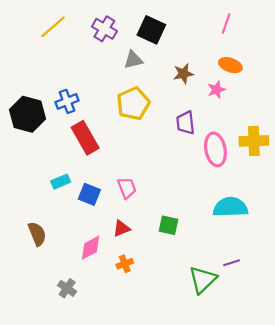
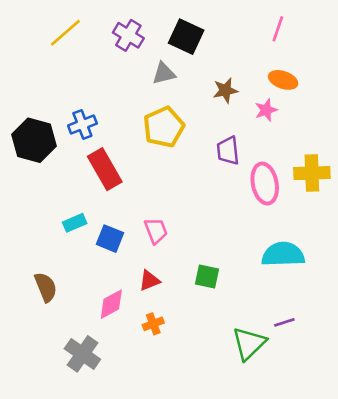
gray cross: (67, 288) -> (82, 354), size x1.5

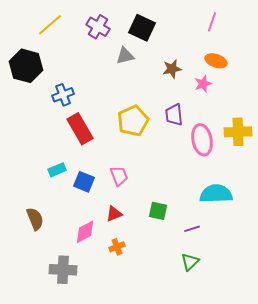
yellow pentagon: (164, 127) -> (133, 121), moved
black hexagon: (34, 140) -> (26, 66), moved
purple line: (284, 322) -> (192, 229), moved
green triangle: (249, 343) -> (190, 262), size x0.7
gray cross: (82, 354) -> (63, 270), turned -32

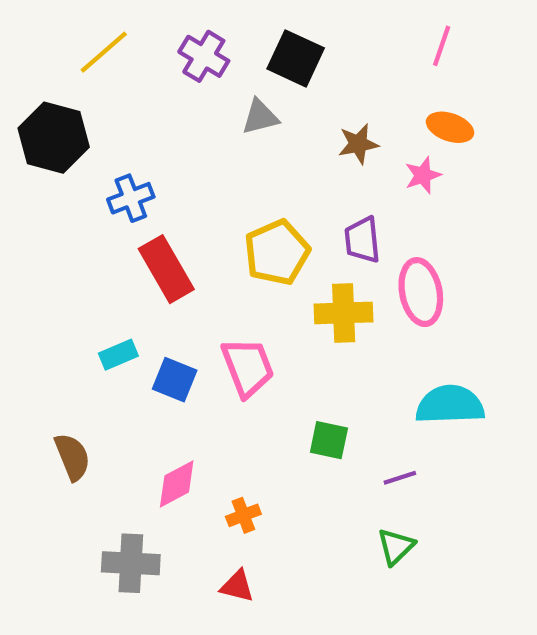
yellow cross: (238, 132) -> (344, 313), moved
pink trapezoid: (119, 176) -> (248, 367), size x1.4
red triangle: (114, 214) -> (237, 586), moved, turned 36

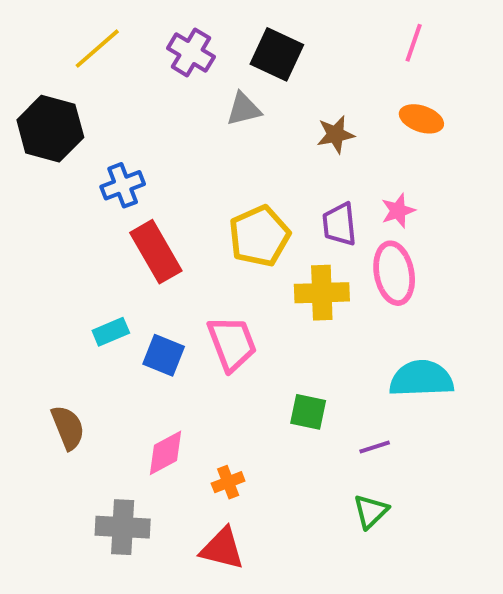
pink star: (423, 175) -> (398, 211), moved
red triangle: (237, 586) -> (222, 549), size x1.4

